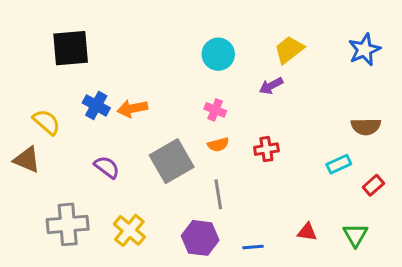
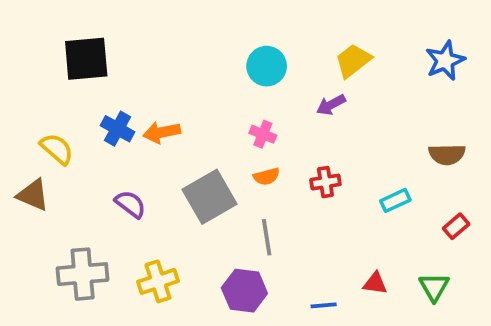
cyan rectangle: (339, 164) -> (395, 200), moved
yellow cross: (129, 230) -> (158, 281), turned 32
blue line: (253, 247) -> (324, 305), moved

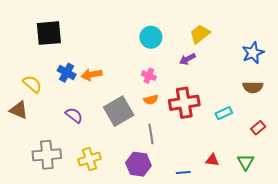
blue star: (445, 61) -> (253, 53), moved
red cross: (325, 182) -> (184, 103), size x1.8

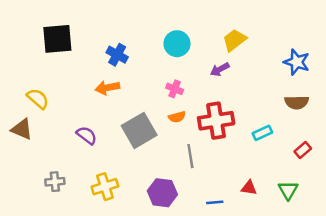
blue star: (253, 53) -> (297, 62), turned -30
blue cross: (67, 73) -> (117, 55), moved
gray line: (151, 134) -> (190, 156), moved
gray cross: (47, 155) -> (55, 182), size x0.6

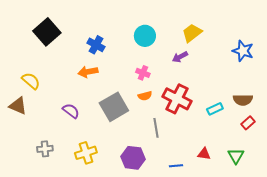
black square: (57, 39) -> (47, 32), turned -36
brown semicircle: (297, 102) -> (243, 100), moved
red cross: (216, 121) -> (177, 99), turned 36

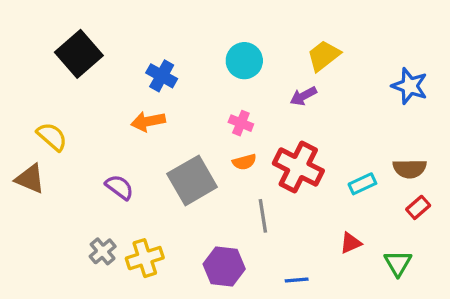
gray cross: (45, 149) -> (103, 251), moved, turned -35
red triangle: (204, 154) -> (351, 243), moved, turned -32

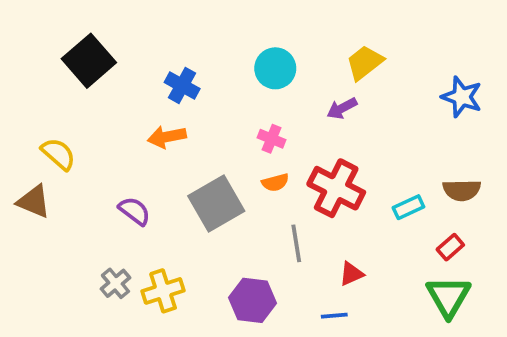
red rectangle: (418, 207) -> (450, 247), moved
red triangle: (351, 243) -> (351, 274), moved
green triangle: (398, 263) -> (448, 297), size x1.4

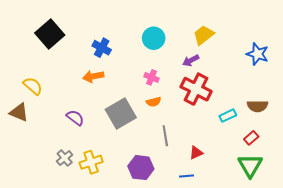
red cross: (336, 188) -> (196, 89), moved

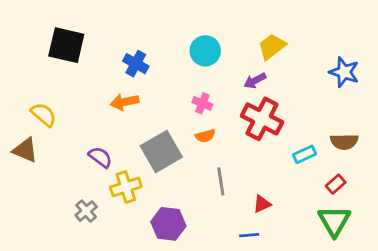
black square: (50, 34) -> (66, 45), turned -36
yellow cross: (91, 162) -> (126, 187), moved
purple hexagon: (141, 168) -> (168, 224), moved

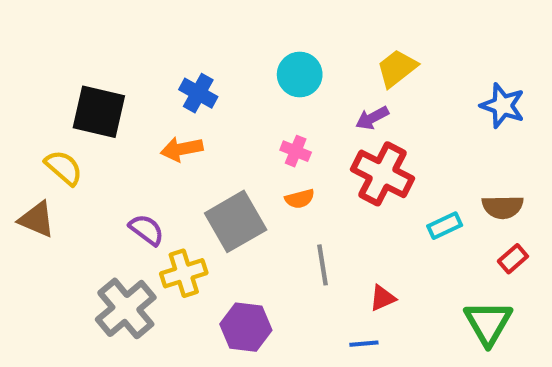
black square: (66, 45) -> (99, 112), moved
red rectangle: (336, 184) -> (513, 259), moved
gray cross: (86, 211) -> (126, 308), size x1.8

